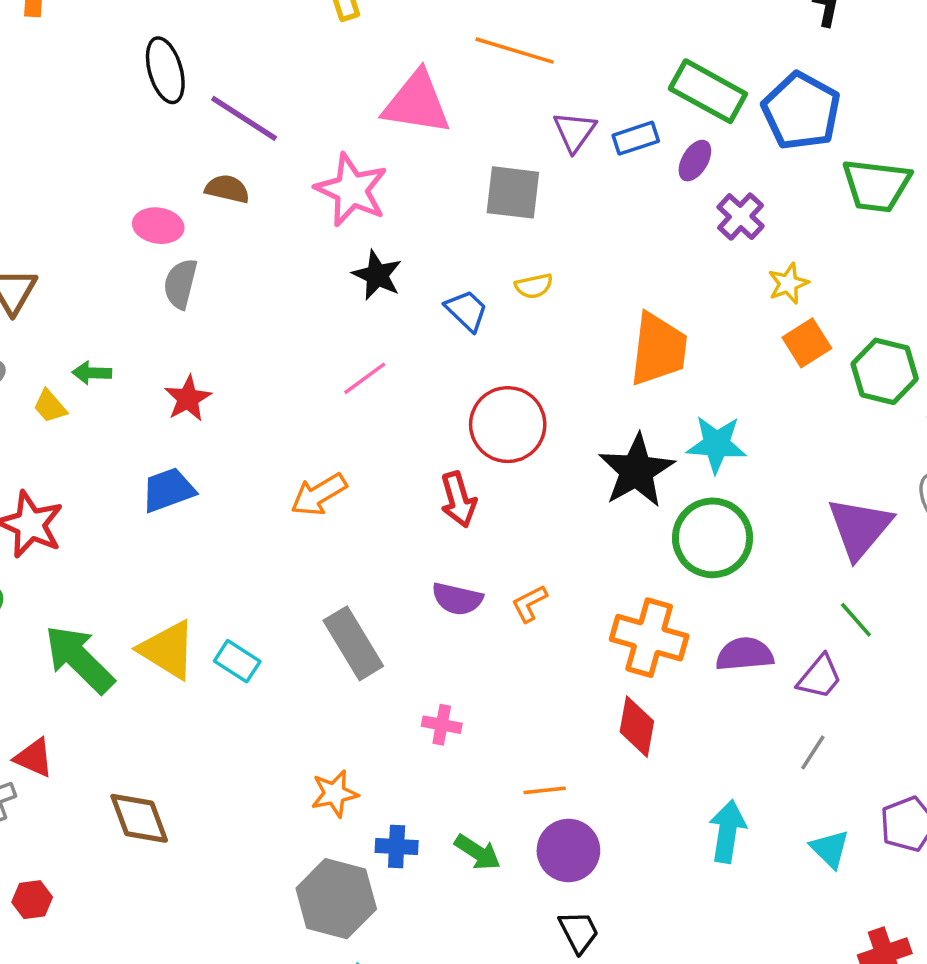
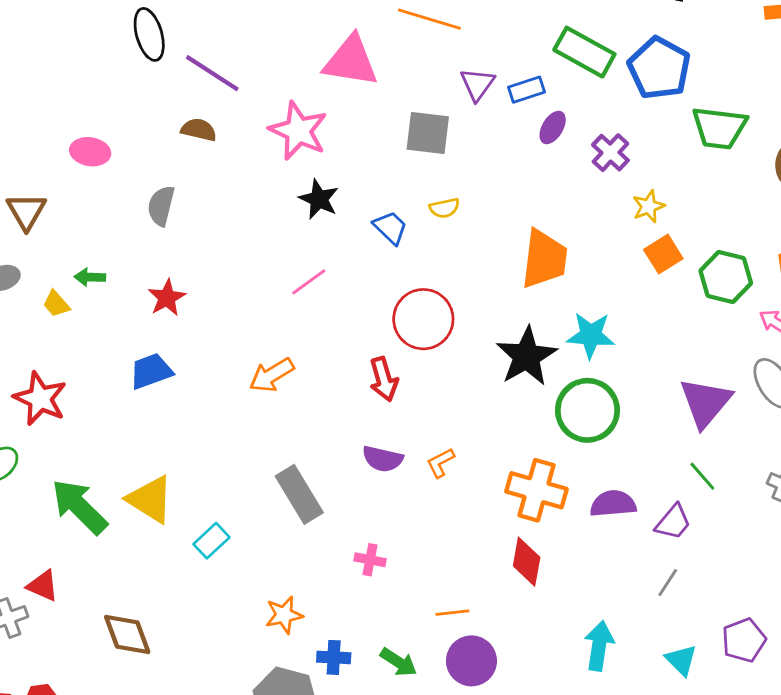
purple ellipse: (695, 161) -> (553, 127), moved
pink ellipse: (158, 226) -> (90, 152), moved
cyan rectangle: (237, 661) -> (212, 541), moved, turned -76

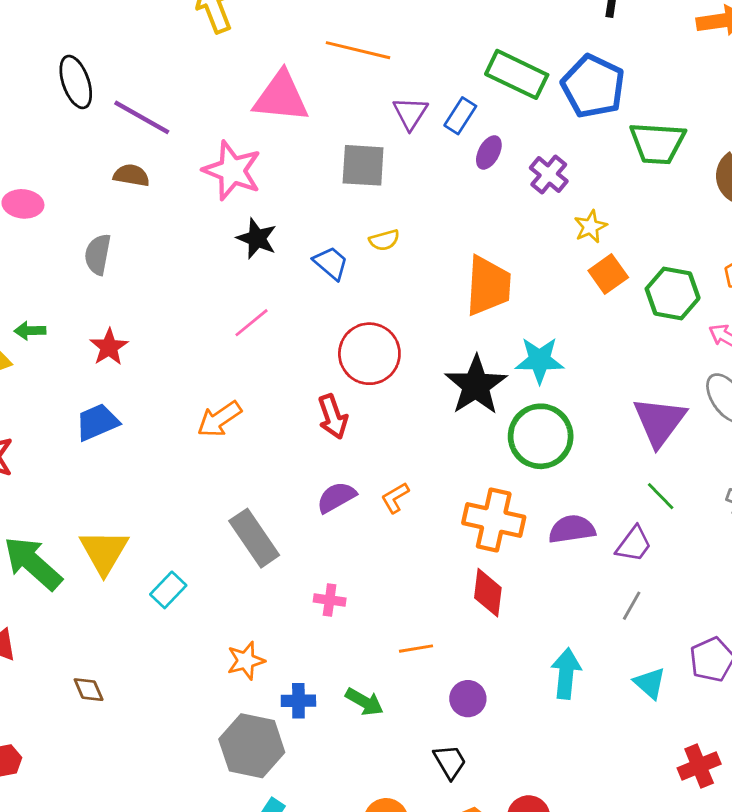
blue rectangle: (526, 90) -> (460, 116), turned -36
purple semicircle: (383, 459) -> (336, 497), turned 141
yellow triangle: (150, 499) -> (104, 552), turned 32
brown diamond: (127, 634) -> (89, 690), size x0.6
purple circle: (471, 661) -> (468, 699), moved, size x0.7

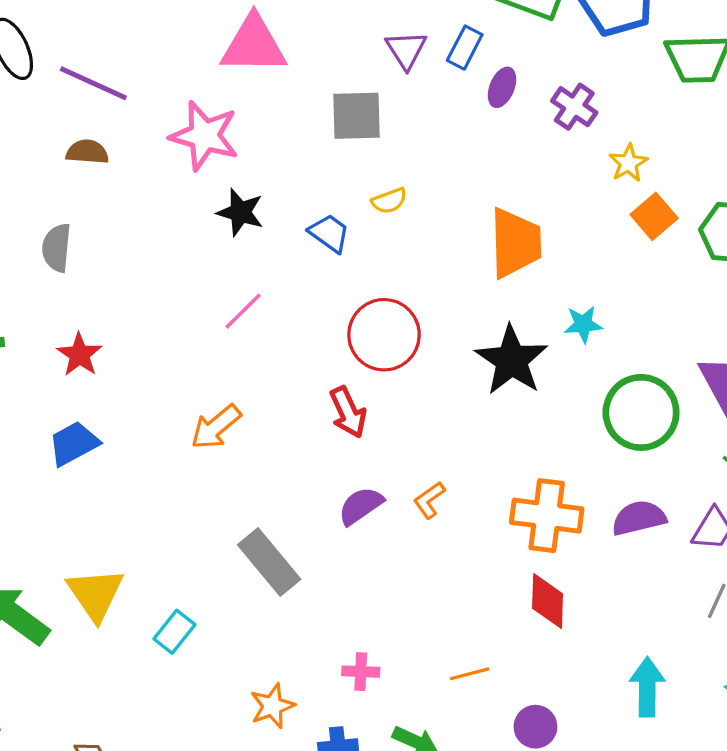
cyan star: (540, 360) -> (583, 324), size x0.7
green circle: (541, 436) -> (641, 412), moved
pink cross: (330, 600) -> (361, 672), moved

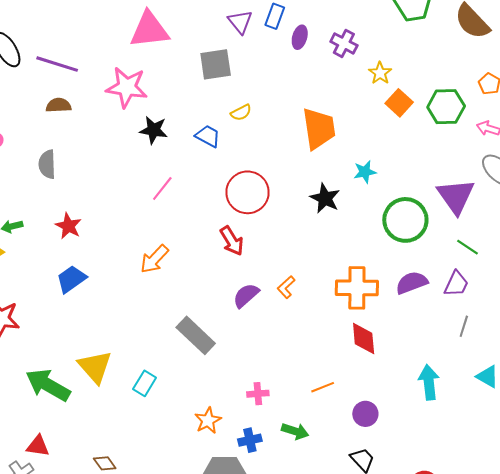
black star: (512, 360) -> (325, 198), size x0.7

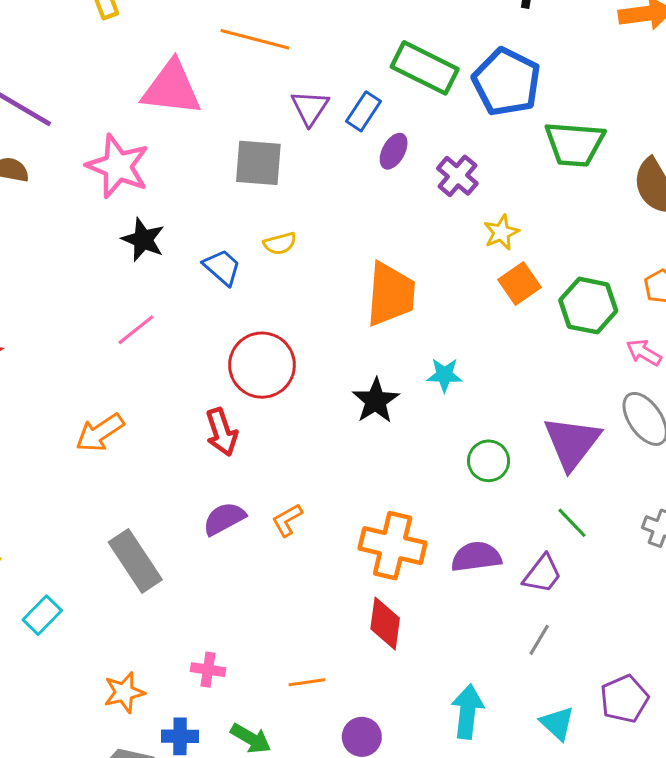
green circle: (405, 220) -> (489, 461), size x0.6

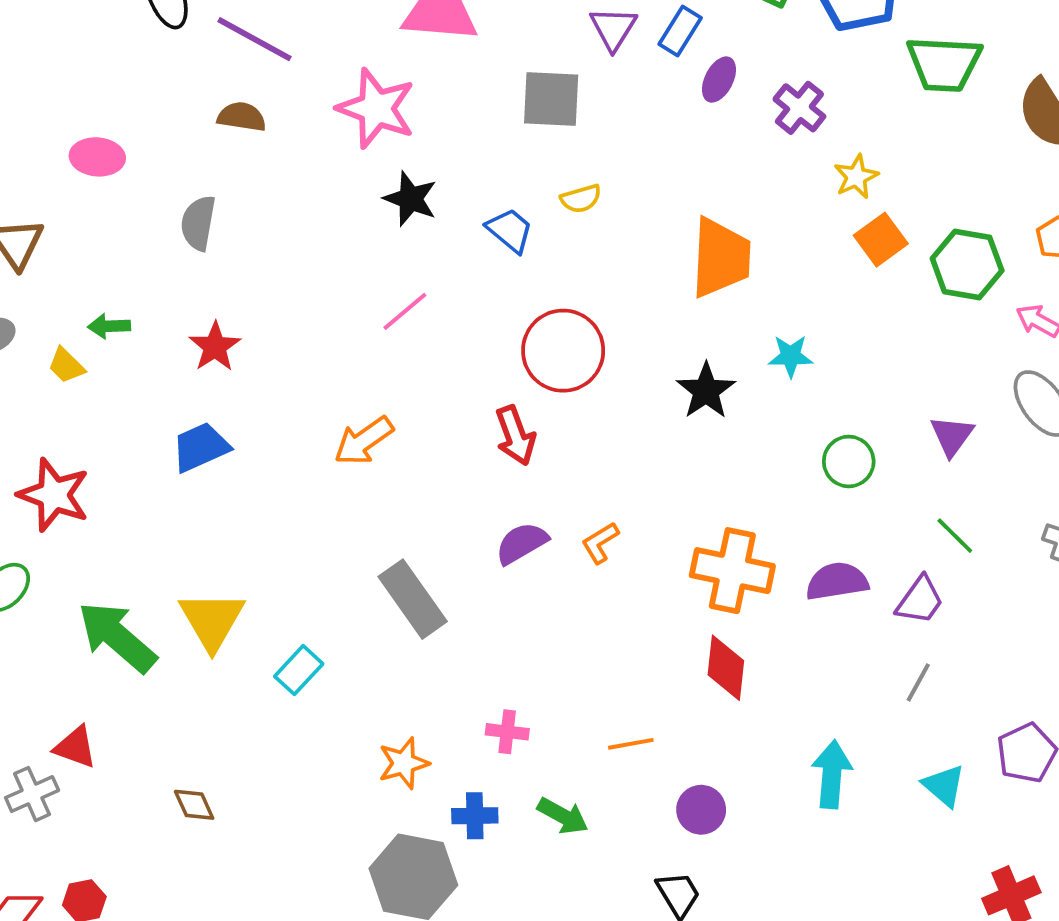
purple triangle: (572, 443) -> (952, 436), size x0.6

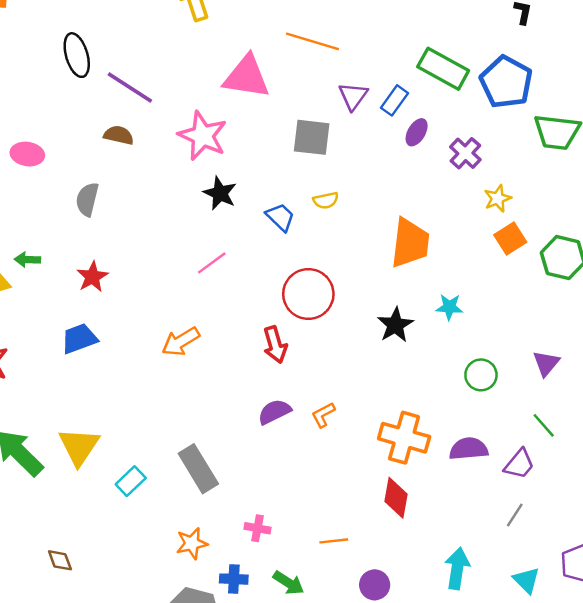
gray rectangle: (413, 599) -> (198, 469), moved

